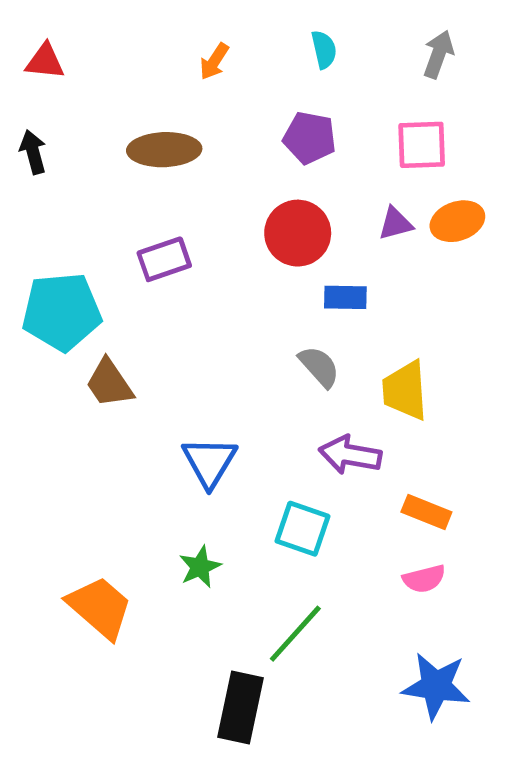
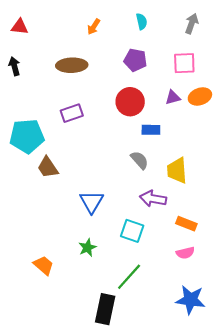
orange trapezoid: (100, 607) -> (44, 265), size x0.7

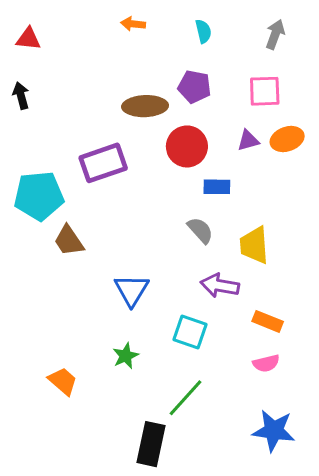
orange arrow: (94, 27) -> (133, 24), moved, turned 63
brown ellipse: (72, 65) -> (145, 106), moved
purple rectangle: (72, 113) -> (103, 163), size x1.4

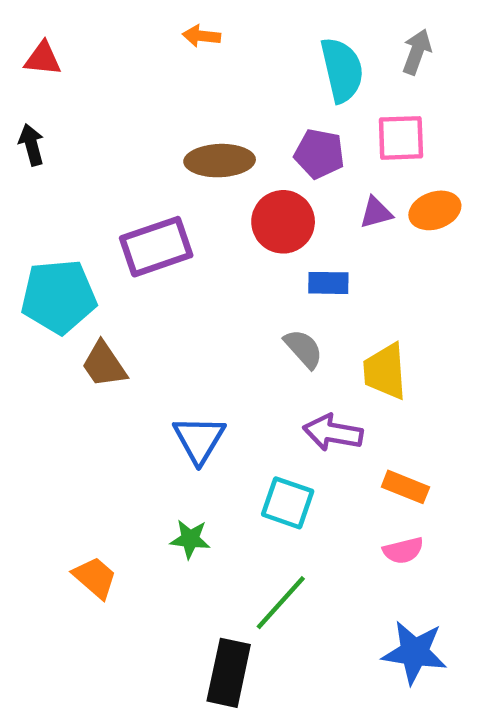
cyan semicircle: (203, 31) -> (342, 70), moved, size x1.8
purple pentagon: (194, 87) -> (319, 154), moved
green star: (126, 356) -> (190, 539), turned 30

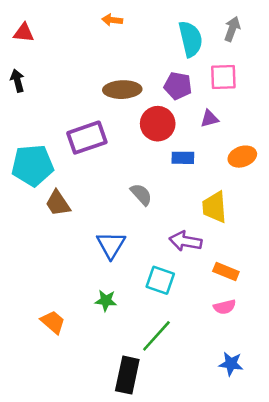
orange ellipse: (435, 210) -> (242, 157), moved
gray semicircle: (303, 349) -> (141, 194), moved
blue star: (415, 652) -> (231, 364), size x0.7

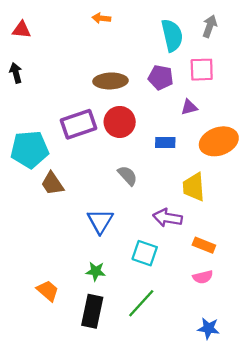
red circle: (158, 124) -> (120, 122), moved
orange ellipse: (242, 157) -> (219, 141), size x1.5
black rectangle: (127, 375) -> (92, 311), moved

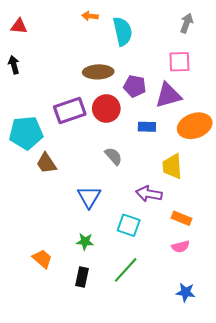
cyan semicircle: (172, 35) -> (123, 31), moved
purple pentagon: (161, 78) -> (135, 86), moved
purple triangle: (189, 107) -> (168, 95), size x1.8
black rectangle: (92, 311) -> (82, 277), size x0.7

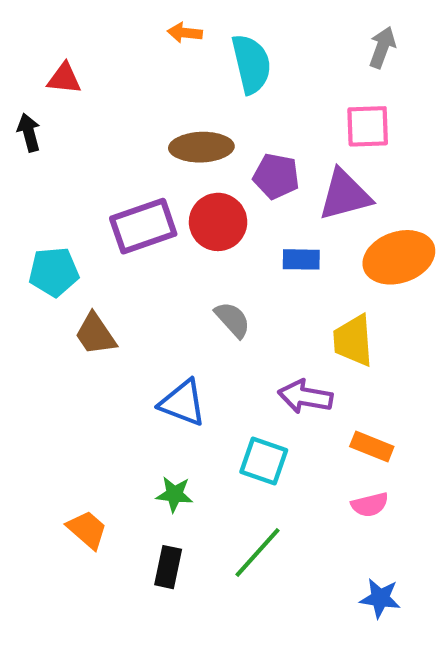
red triangle: (19, 26) -> (64, 79), moved
cyan pentagon: (26, 133) -> (54, 272), size x0.7
blue triangle: (89, 197) -> (183, 403), turned -40

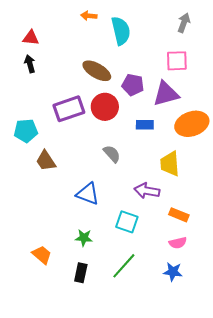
black arrow: (29, 133) -> (30, 64), moved
brown ellipse: (201, 147) -> (97, 71), turned 32
blue star: (380, 598) -> (173, 272), moved

